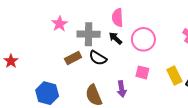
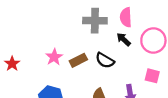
pink star: (60, 24) -> (54, 57), moved
gray cross: (89, 34) -> (95, 21), moved

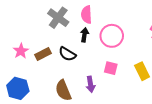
gray cross: (95, 21) -> (58, 18), turned 35
black arrow: (124, 39) -> (84, 35), turned 56

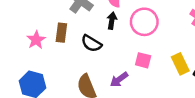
brown rectangle: (43, 54) -> (61, 33), moved, turned -56
purple arrow: (91, 84) -> (119, 79), turned 63

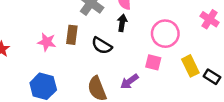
pink circle: (144, 22) -> (165, 34), moved
pink star: (36, 40) -> (47, 42), turned -30

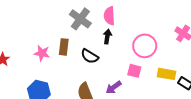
yellow rectangle: (190, 66) -> (166, 74), turned -54

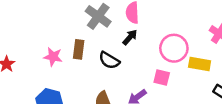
black arrow: (107, 37) -> (130, 37), turned 32
yellow rectangle: (166, 74) -> (200, 64), moved

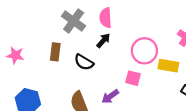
pink star: (53, 57) -> (15, 55), moved

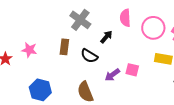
pink semicircle: (106, 18) -> (125, 18), moved
pink circle: (144, 51) -> (153, 28), moved
purple arrow: (110, 96) -> (112, 75), moved

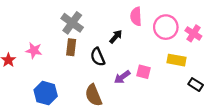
gray cross: (80, 20) -> (72, 23), moved
black semicircle: (89, 56) -> (98, 57), turned 36

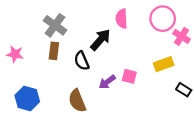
pink circle: (166, 27) -> (163, 19), moved
black arrow: (116, 37) -> (100, 40), size x1.5
yellow rectangle: (176, 60) -> (164, 64), turned -30

